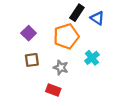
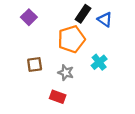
purple square: (29, 33) -> (29, 17), moved

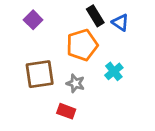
black rectangle: (83, 14) -> (95, 16), turned -66
brown square: (35, 64) -> (40, 74), size x1.6

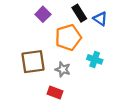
purple square: (33, 20) -> (43, 14), moved
cyan cross: (114, 71) -> (95, 59), turned -32

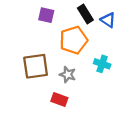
purple square: (43, 14) -> (46, 15), turned -32

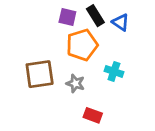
purple square: (46, 15) -> (67, 17), moved
red rectangle: (59, 99) -> (93, 115), moved

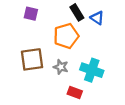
purple square: (67, 17) -> (31, 14), moved
cyan cross: (114, 71) -> (92, 70), moved, size x1.5

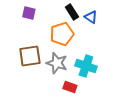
gray star: (61, 67) -> (57, 63), size x1.5

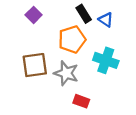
purple square: (29, 13) -> (34, 15), turned 32
cyan cross: (86, 66) -> (106, 60), moved

